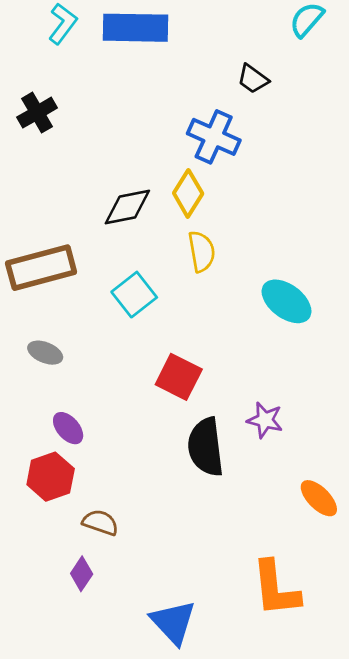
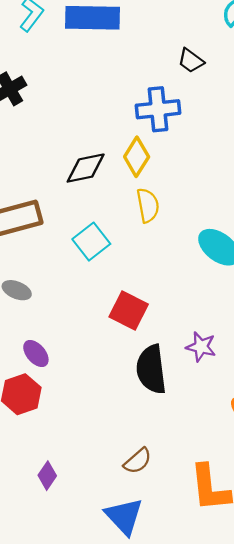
blue cross: (214, 137) -> (158, 109), turned -30
brown semicircle: (100, 522) -> (138, 461), moved, turned 120

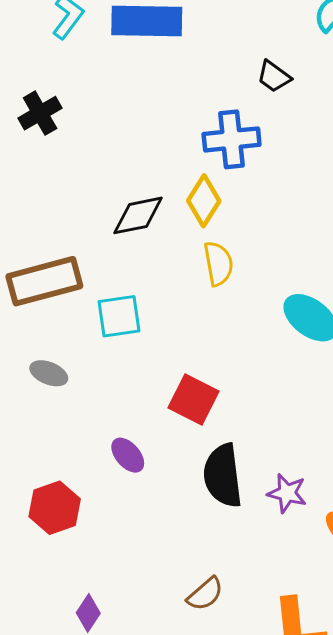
cyan square: (91, 242) -> (119, 316), moved, turned 30
purple star: (201, 347) -> (287, 493), moved
purple ellipse: (36, 353) -> (128, 455), moved

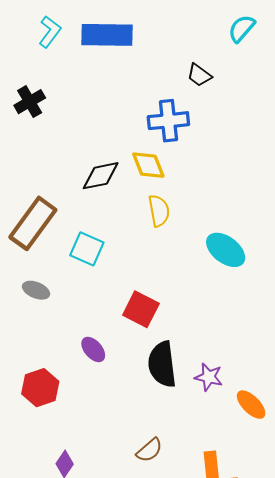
yellow diamond: (204, 201) -> (148, 165), turned -54
brown rectangle: (44, 281) -> (33, 223), turned -39
cyan square: (119, 316) -> (87, 249), turned 32

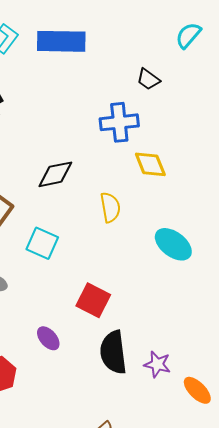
yellow diamond: (148, 165) -> (150, 164), moved

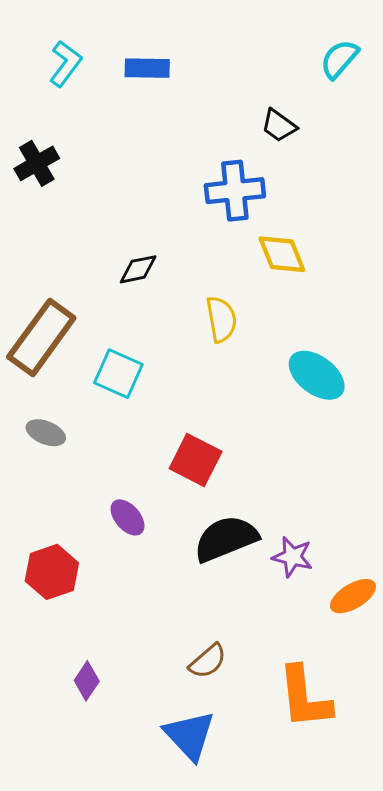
blue rectangle: (61, 41) -> (147, 68), size x0.6
black diamond: (55, 174) -> (138, 269), size x0.7
black semicircle: (113, 352) -> (226, 539), turned 75
orange ellipse: (197, 390) -> (353, 596), turned -76

